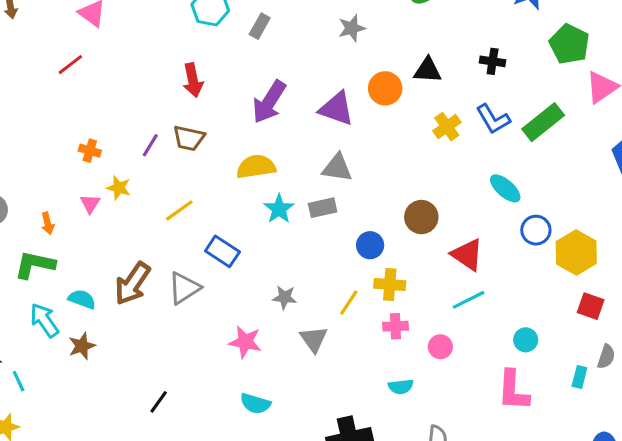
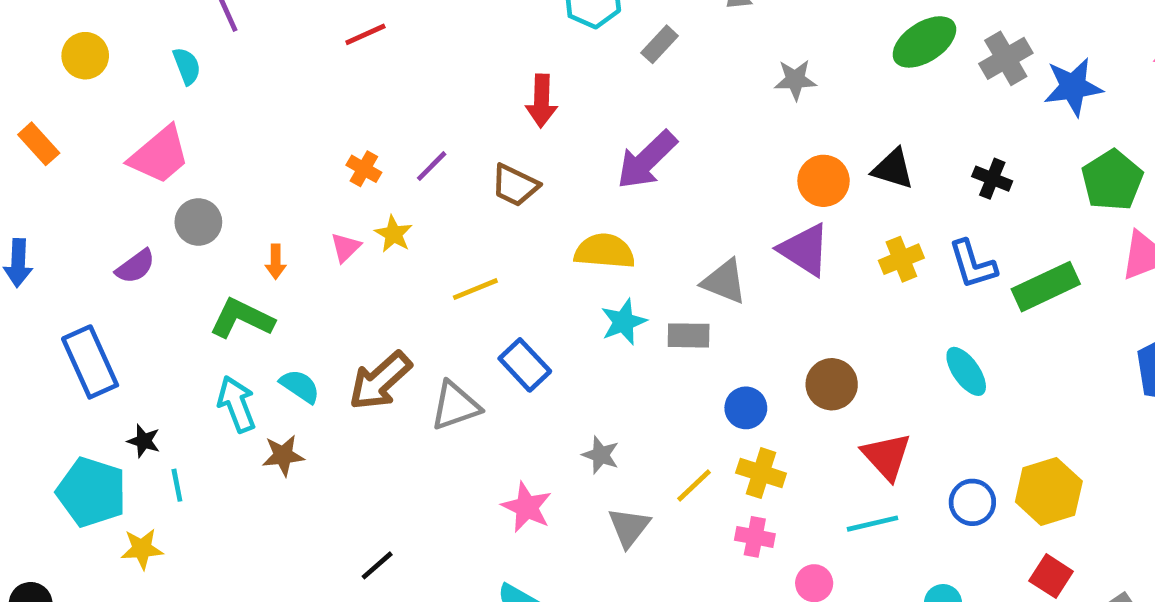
purple triangle: (337, 109) -> (804, 250), moved
purple line: (150, 145) -> (432, 166), moved
blue circle: (536, 230) -> (972, 502), moved

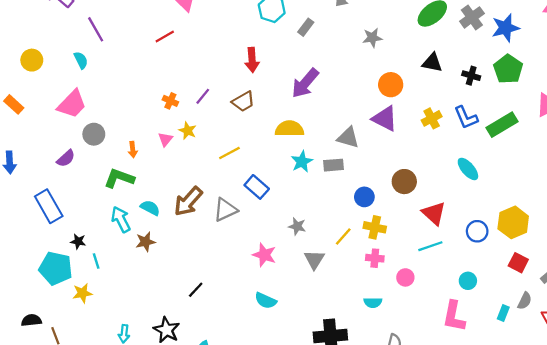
black triangle: (893, 169) -> (432, 63), moved
green pentagon: (1112, 180) -> (508, 69), moved
brown trapezoid: (515, 185) -> (243, 102), turned -50

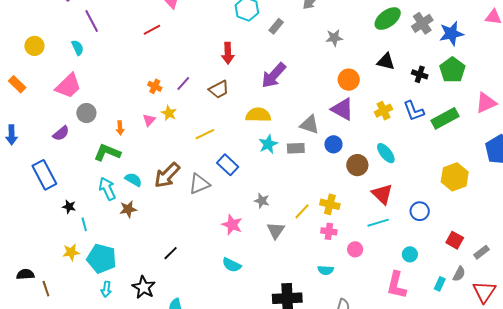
cyan ellipse: (468, 169) -> (386, 153), moved
blue circle: (364, 197) -> (333, 144), moved
yellow hexagon: (513, 222) -> (455, 177), moved
cyan pentagon: (56, 268) -> (102, 259), moved

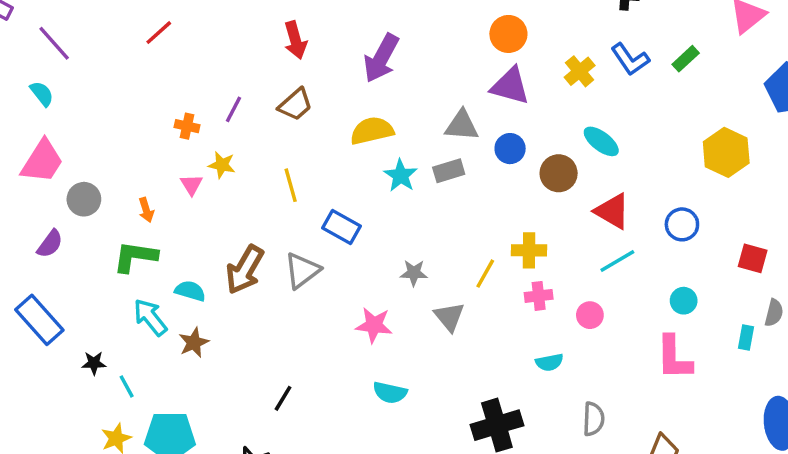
green rectangle: (445, 118) -> (686, 59), size x0.6
yellow line: (205, 134) -> (291, 185), turned -66

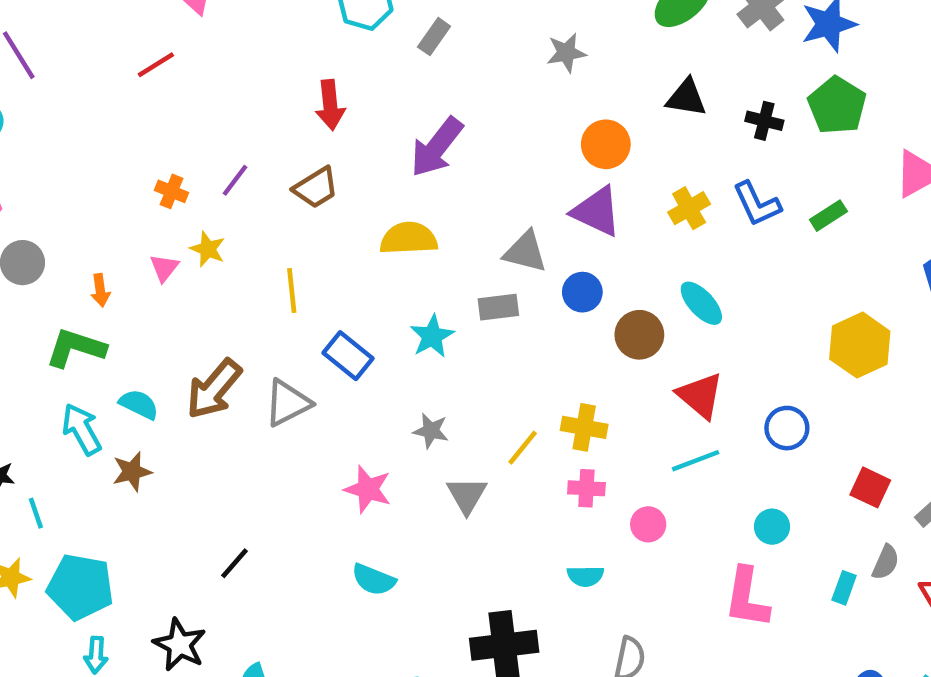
cyan star: (401, 176) -> (432, 336), moved

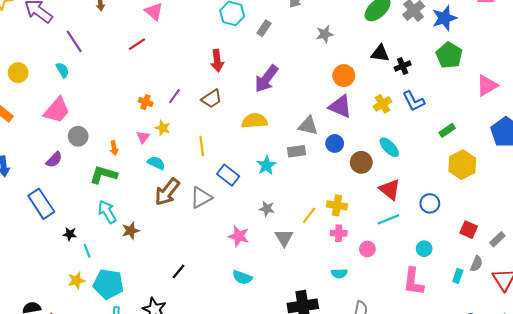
black cross: (764, 121) -> (403, 66), moved, turned -35
green rectangle: (828, 216) -> (447, 130), moved
cyan semicircle: (139, 404) -> (156, 163), moved

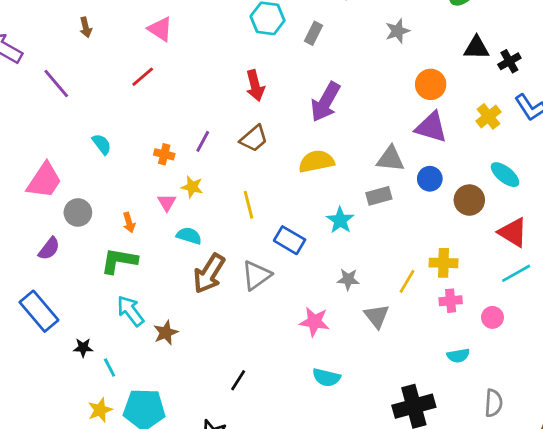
cyan semicircle: (62, 70) -> (102, 144), moved

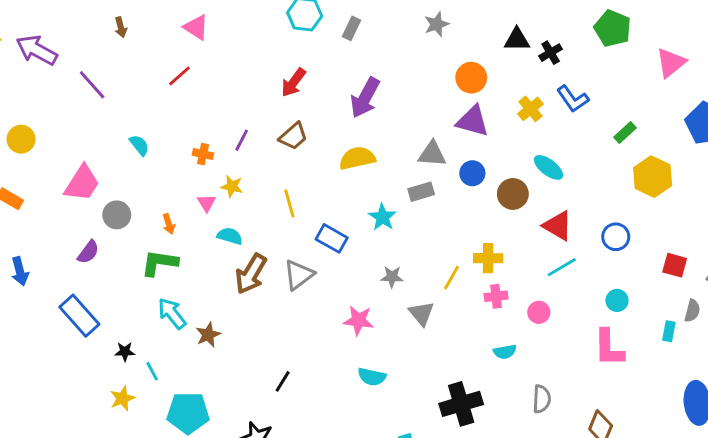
red arrow: (255, 86) -> (293, 83), turned 52
yellow star: (100, 410) -> (122, 398), moved

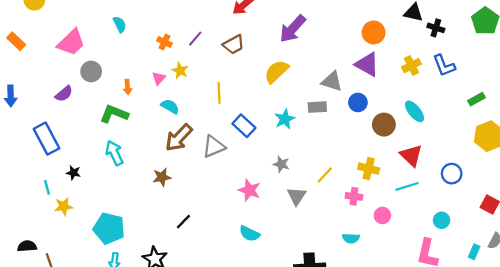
black cross: (551, 53) -> (436, 28), turned 35
yellow semicircle: (357, 158) -> (276, 72), turned -44
yellow cross: (488, 258) -> (369, 169), moved
brown star: (208, 335) -> (162, 177), moved
cyan line: (152, 371) -> (47, 187), moved

